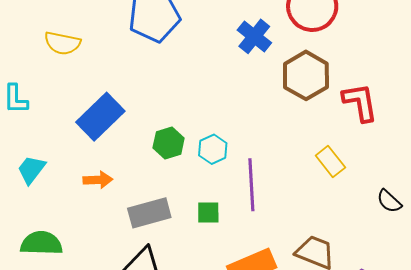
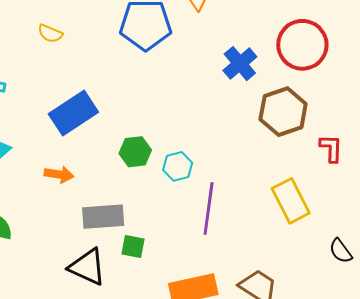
yellow semicircle: (62, 43) -> (50, 34), size x0.7
red L-shape: (360, 102) -> (331, 148), size x0.7
yellow rectangle: (330, 162) -> (291, 201), size x1.4
green square: (208, 212) -> (133, 246), moved

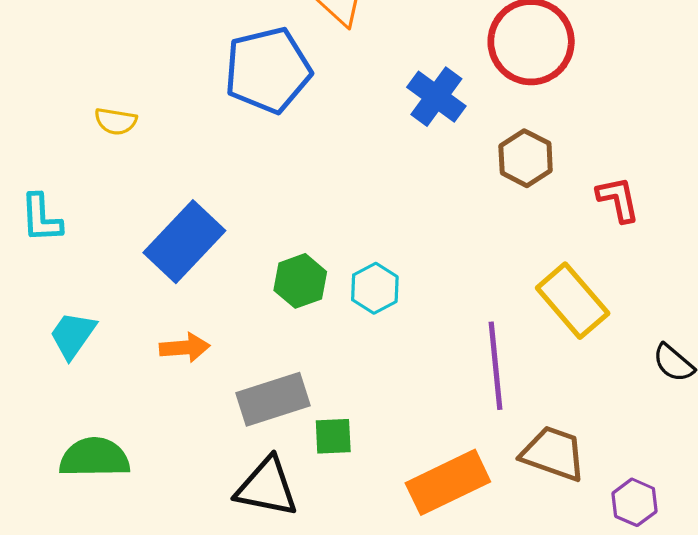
brown hexagon: (283, 112) -> (526, 158), size x0.7
purple line: (209, 208) -> (496, 366), moved

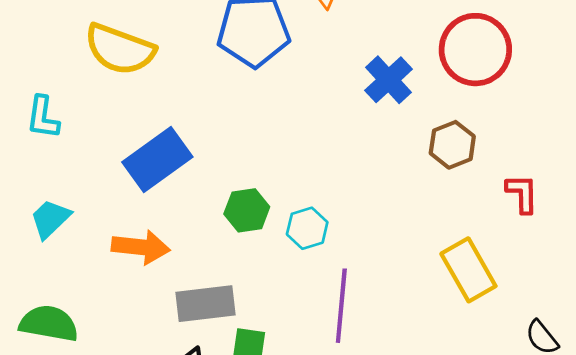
yellow semicircle: (116, 121) -> (120, 49), size x2.0
orange arrow: (185, 348) -> (141, 247), size x1.4
purple line: (496, 366) -> (341, 306), moved

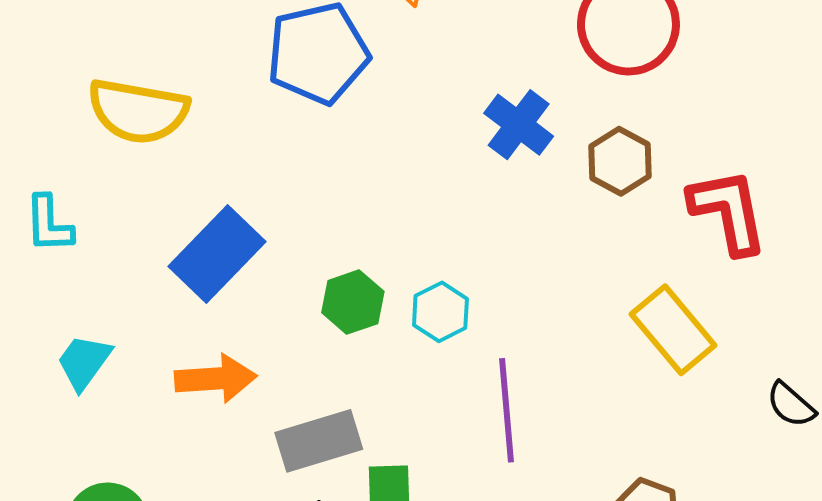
blue cross: (388, 80) -> (519, 125), moved
red L-shape: (522, 194) -> (728, 211), size x1.6

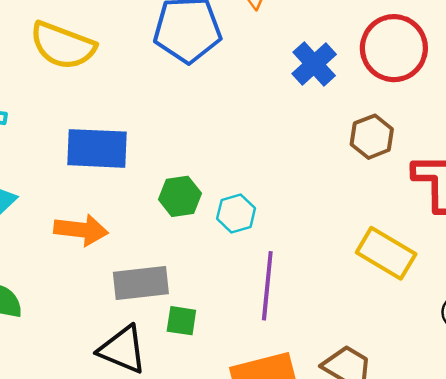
blue cross: (519, 125) -> (314, 64), moved
blue rectangle: (217, 254) -> (97, 148), turned 38
yellow rectangle: (673, 330) -> (386, 253), turned -30

